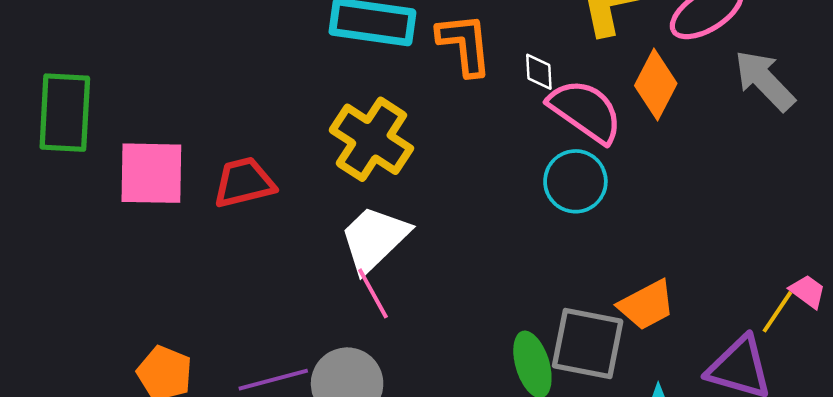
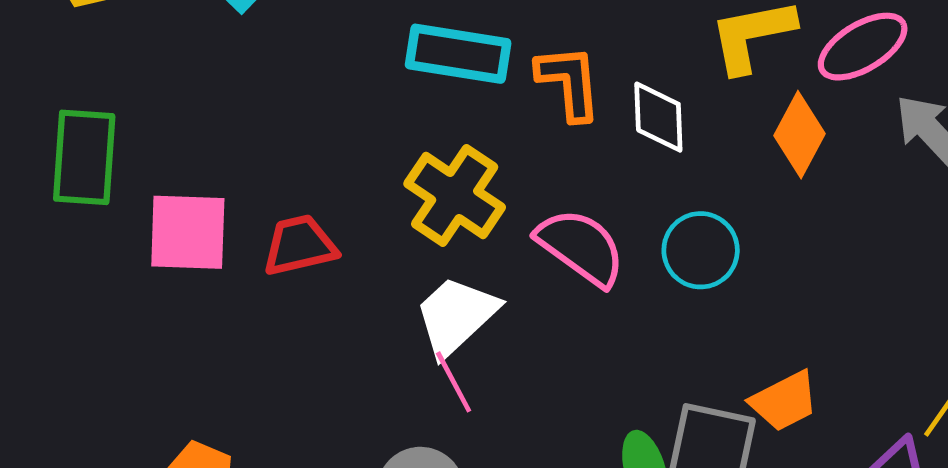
white diamond: (539, 72) -> (658, 117), size x1.6
pink semicircle: (585, 111) -> (581, 247), moved

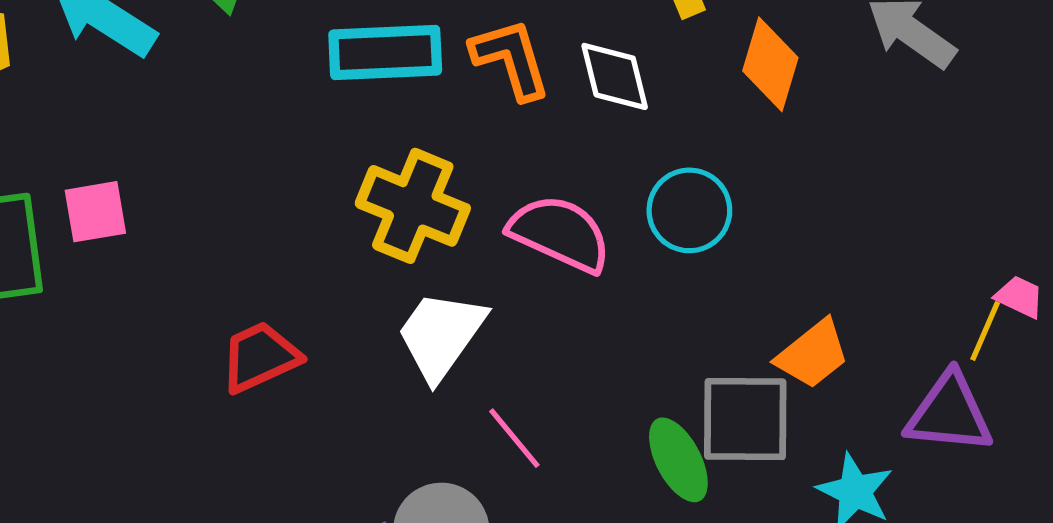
pink square: (188, 232) -> (95, 212), moved, size x0.7
red trapezoid: (300, 245) -> (260, 357), moved
pink line: (454, 382) -> (514, 438), moved

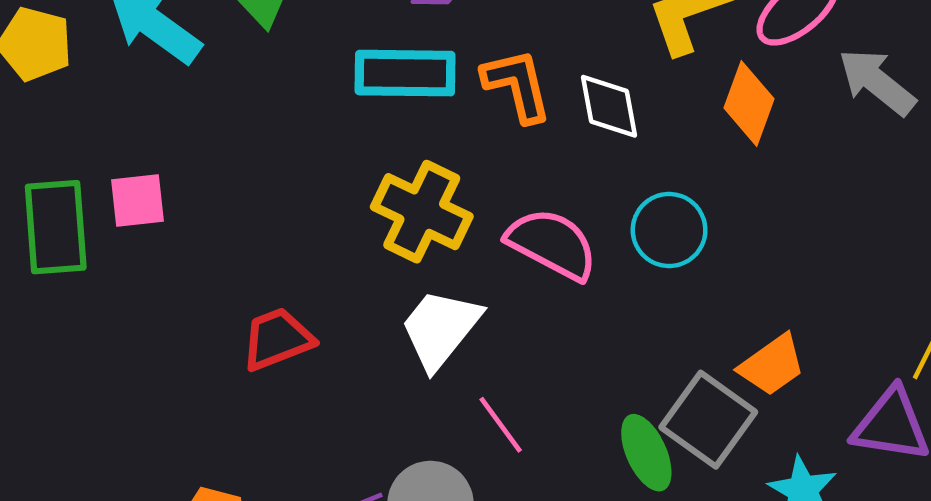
gray square: (745, 419) -> (708, 420), turned 32

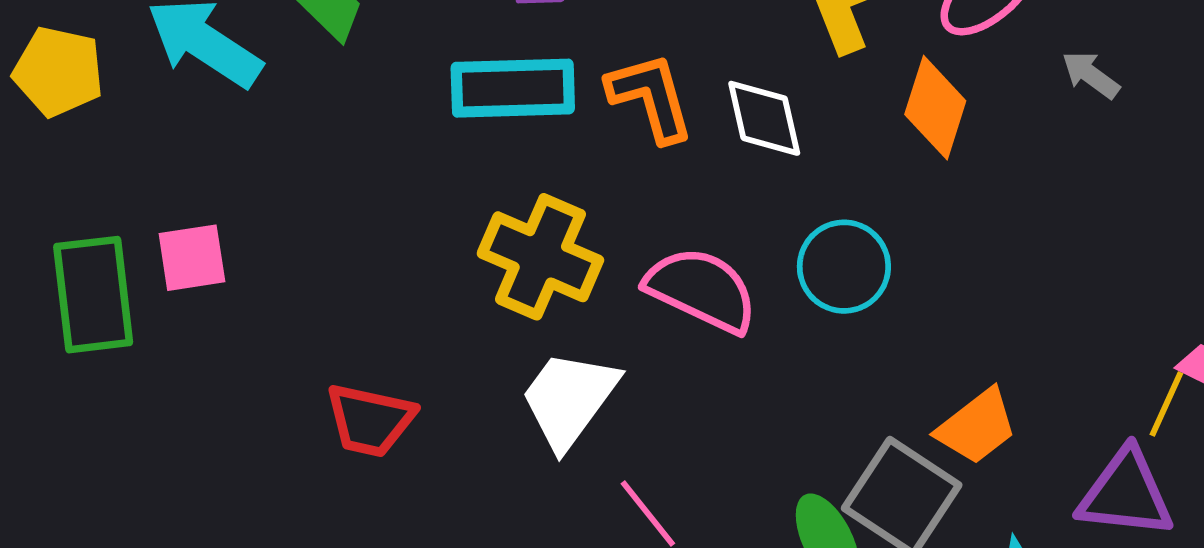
gray arrow: (877, 82) -> (1091, 75), size x0.6
red trapezoid: (277, 339) -> (370, 420), turned -144

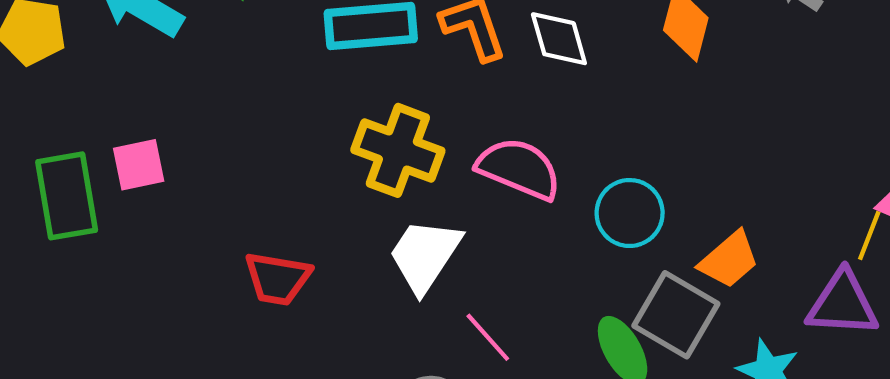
cyan circle: (844, 267) -> (630, 213), moved

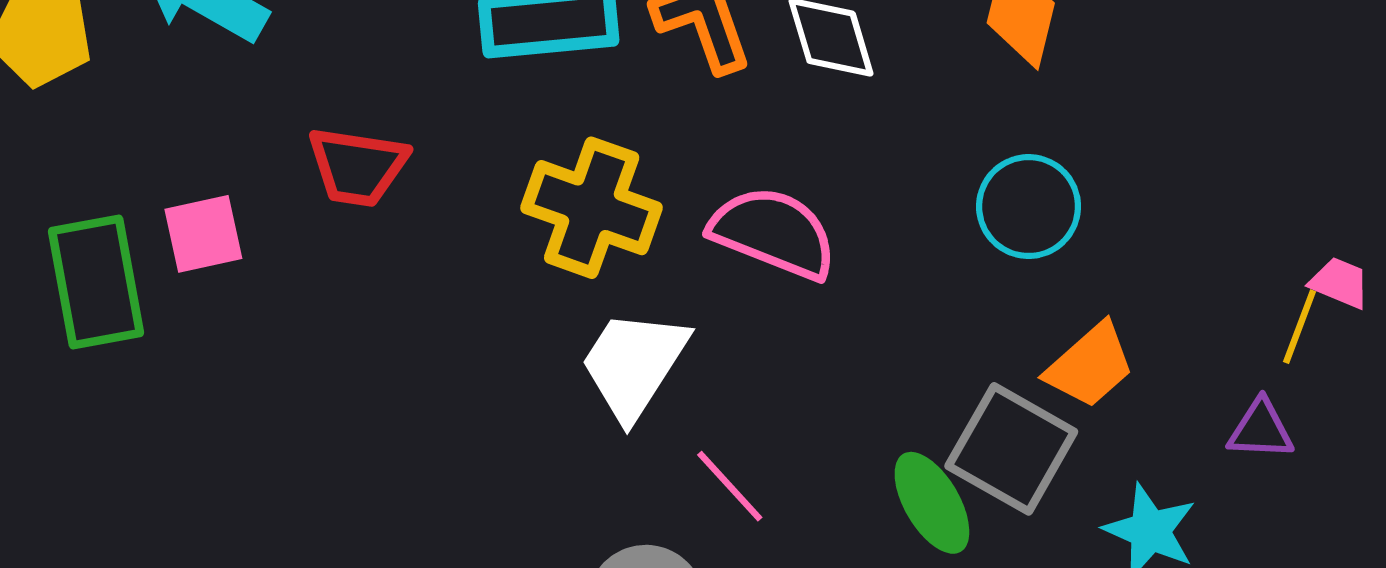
cyan circle: (630, 213) -> (1029, 207), moved
red trapezoid: (278, 279) -> (357, 166), moved
purple triangle: (843, 304) -> (1261, 430), size x0.6

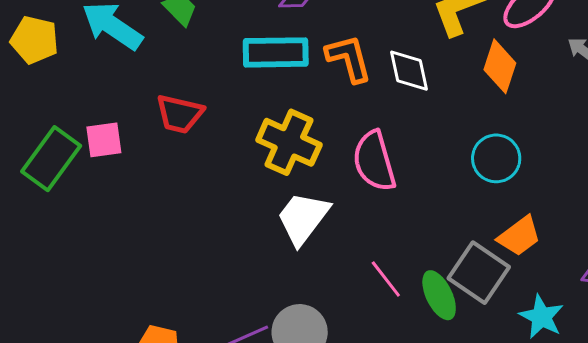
pink semicircle: (773, 233) -> (374, 161), turned -132
green rectangle: (96, 282) -> (51, 159), turned 42
pink line: (730, 486) -> (386, 279), moved

